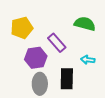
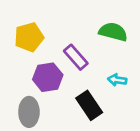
black rectangle: (67, 79) -> (89, 105), turned -35
gray ellipse: (40, 84) -> (29, 112), moved

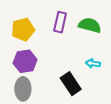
purple rectangle: (76, 57) -> (60, 22), moved, turned 54
purple hexagon: (48, 77) -> (25, 61), moved

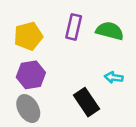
gray ellipse: (23, 89) -> (28, 109), turned -30

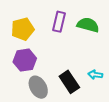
cyan arrow: (114, 77) -> (95, 75), moved
gray ellipse: (28, 109) -> (38, 87), moved

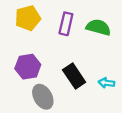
yellow pentagon: (23, 29) -> (28, 18), moved
black rectangle: (69, 82) -> (74, 76), moved

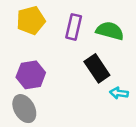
black rectangle: (74, 76) -> (97, 68), moved
gray ellipse: (43, 97) -> (24, 109), moved

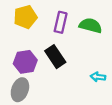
black rectangle: (97, 68) -> (55, 57), moved
gray ellipse: (24, 109) -> (20, 90), turned 50

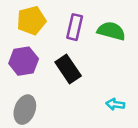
purple hexagon: (25, 62) -> (24, 61), moved
cyan arrow: (98, 77) -> (115, 104), moved

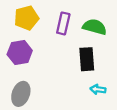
black rectangle: (68, 69) -> (87, 59), moved, turned 30

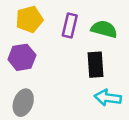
cyan arrow: (98, 89) -> (108, 98), size x1.5

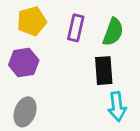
green semicircle: (104, 29) -> (113, 32), turned 95
cyan arrow: (108, 98) -> (117, 107), turned -105

